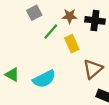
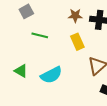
gray square: (34, 13) -> (26, 11), moved
green line: (51, 31) -> (40, 35), moved, turned 63

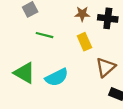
green triangle: (21, 71) -> (24, 73), size x1.5

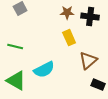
green line: (44, 35) -> (15, 47), moved
green triangle: (24, 73) -> (16, 81), moved

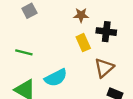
black cross: (90, 17) -> (106, 32), moved

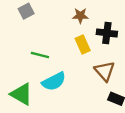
green line: (24, 52) -> (40, 55), moved
brown triangle: (104, 68) -> (105, 71), turned -30

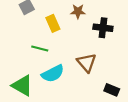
yellow rectangle: (83, 45) -> (53, 23), moved
brown triangle: (105, 71) -> (87, 63), moved

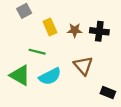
brown star: (78, 11) -> (75, 30), moved
green triangle: (22, 86) -> (20, 75), moved

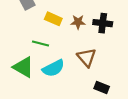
yellow rectangle: (50, 27) -> (53, 19), turned -42
black rectangle: (108, 92) -> (102, 87), moved

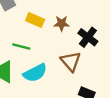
black cross: (103, 23) -> (88, 37), moved, turned 30

